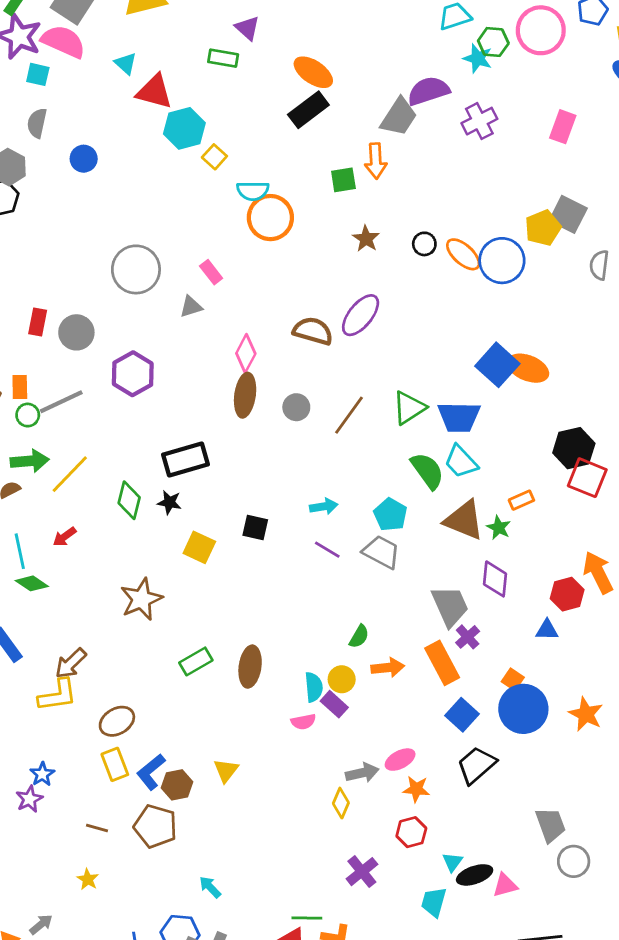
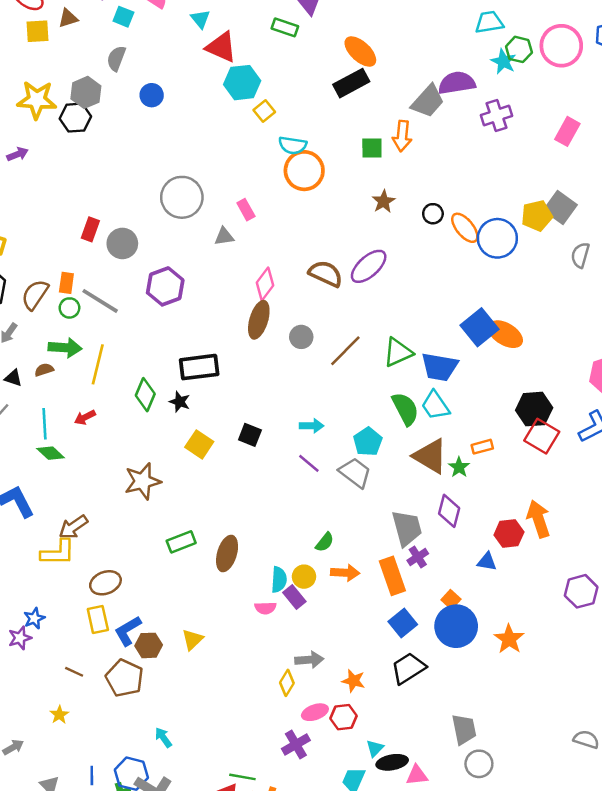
gray line: (61, 402) -> (100, 301), turned 48
yellow line: (70, 474) -> (98, 364), turned -39
pink ellipse: (400, 760) -> (315, 712), moved

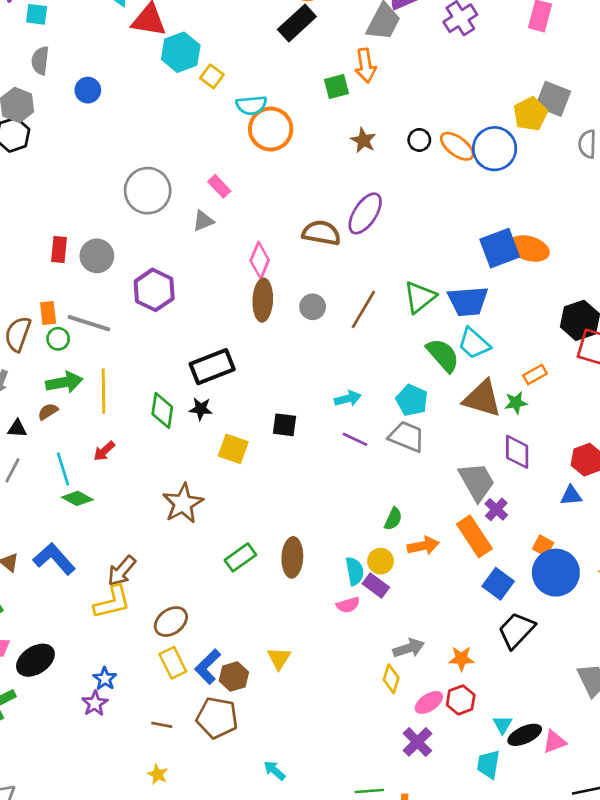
blue square: (480, 327) -> (500, 248), turned 33
green star: (459, 467) -> (516, 403), turned -30

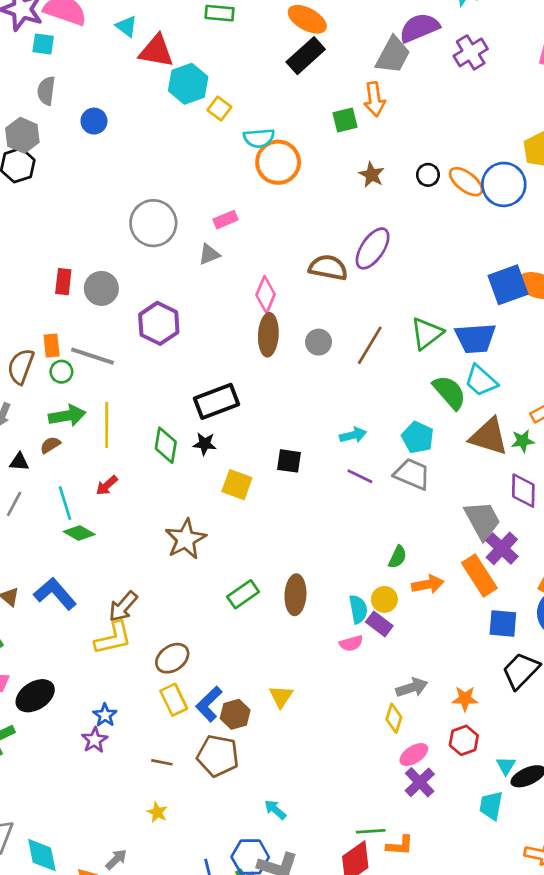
pink rectangle: (219, 186) -> (226, 220), turned -70
purple cross: (496, 509) -> (502, 548), size x1.4
blue square: (498, 584) -> (503, 624), turned -32
pink ellipse: (429, 702) -> (414, 755), moved

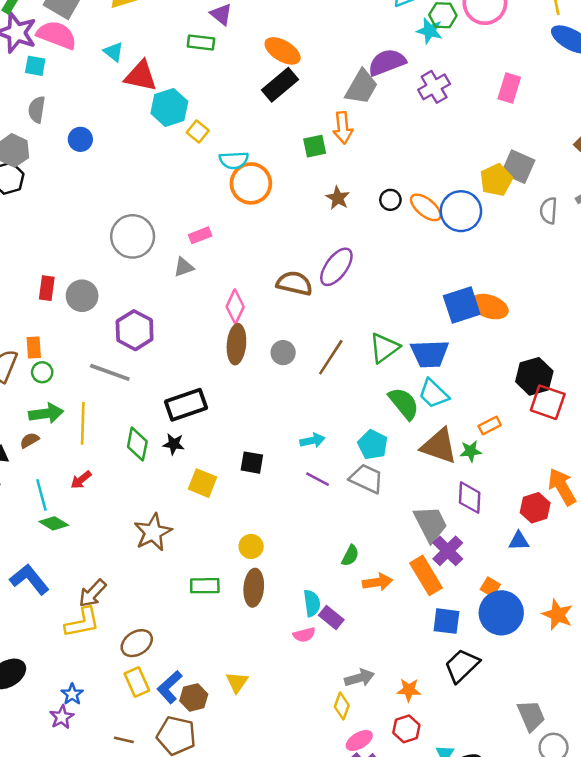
gray line: (93, 356) -> (110, 372), moved
green rectangle: (243, 594) -> (205, 586), turned 32
yellow circle: (384, 599) -> (251, 546), moved

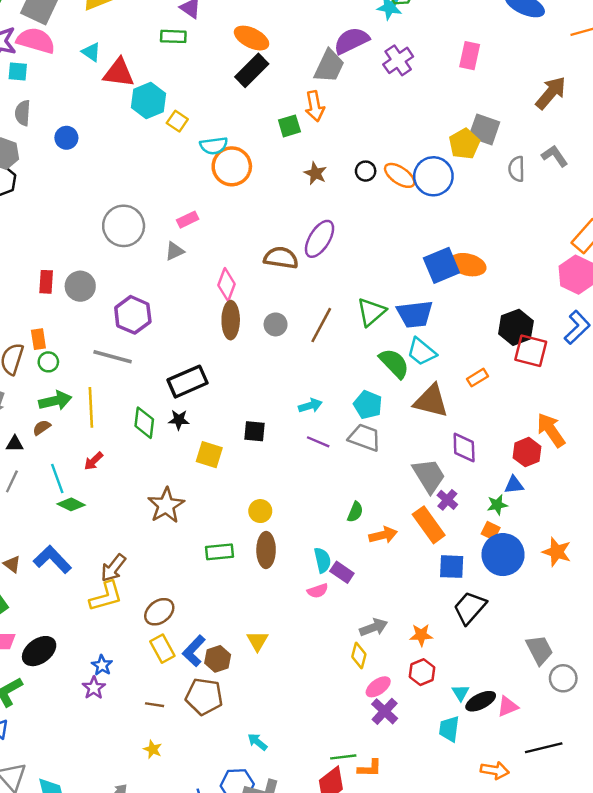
green star: (471, 451) -> (497, 505), moved
purple cross: (448, 551) -> (447, 500), size x0.7

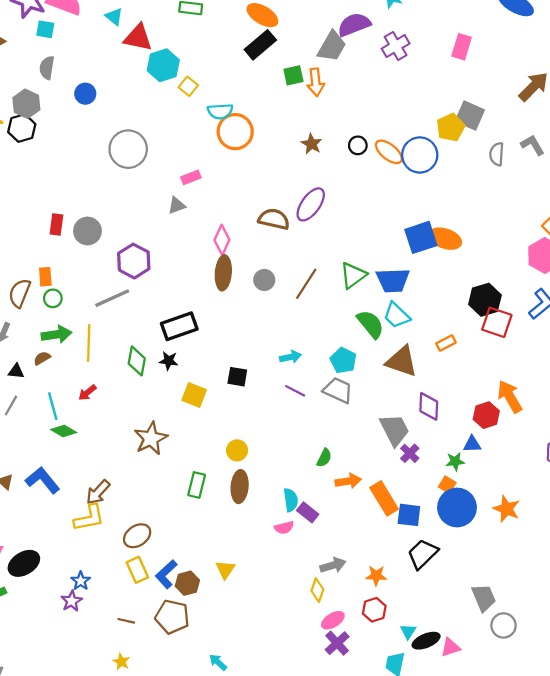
green square: (289, 126) -> (293, 75), moved
gray circle: (124, 226) -> (128, 149), moved
gray line: (113, 357) -> (112, 298), turned -44
orange rectangle: (429, 525) -> (384, 498), moved
green rectangle: (219, 552) -> (197, 485), turned -75

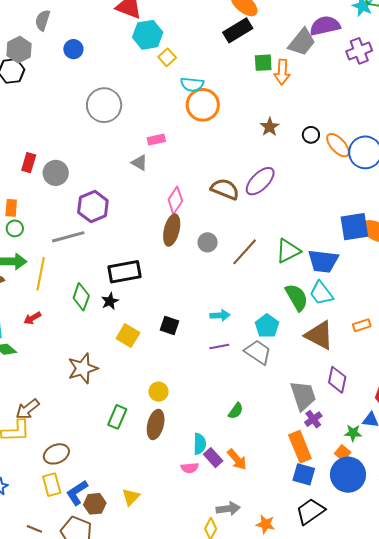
gray triangle: (177, 205) -> (139, 163), turned 42
black star: (169, 361) -> (110, 301), turned 30
purple line: (295, 391) -> (219, 346), turned -48
orange arrow: (348, 481) -> (237, 459), moved, turned 50
orange rectangle: (384, 498) -> (300, 447), moved

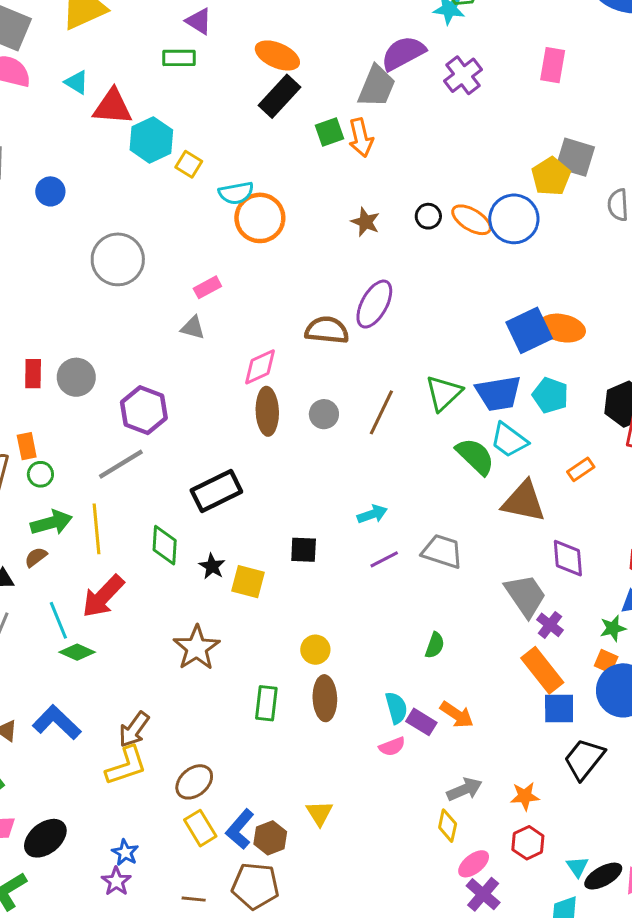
pink diamond: (175, 200) -> (260, 367), turned 48
black star: (110, 301) -> (212, 566), moved
red arrow: (32, 318) -> (103, 596), size x1.8
cyan pentagon: (267, 326) -> (550, 395), moved

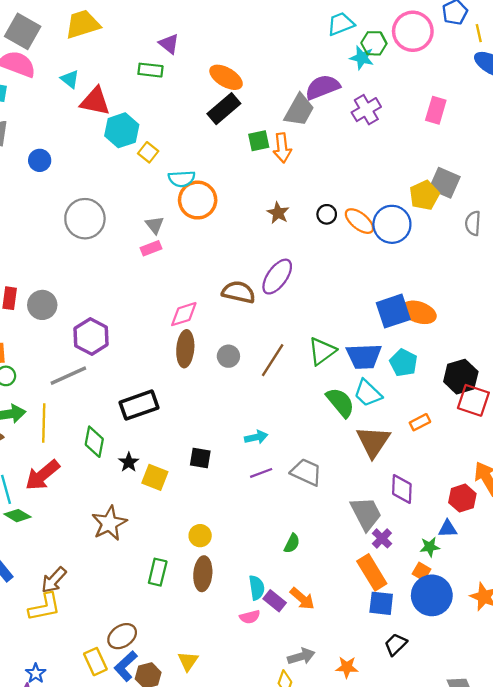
gray triangle: (193, 328) -> (155, 225), moved, turned 30
brown triangle: (524, 502) -> (373, 442), turned 45
black trapezoid: (584, 759) -> (396, 644), size x0.7
brown ellipse: (194, 782) -> (122, 636), moved

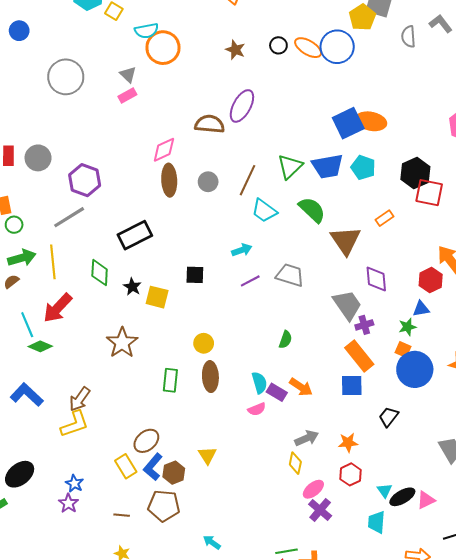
cyan trapezoid: (368, 393) -> (264, 211), moved
purple cross: (382, 538) -> (364, 325), turned 36
blue square: (381, 603) -> (352, 386), moved

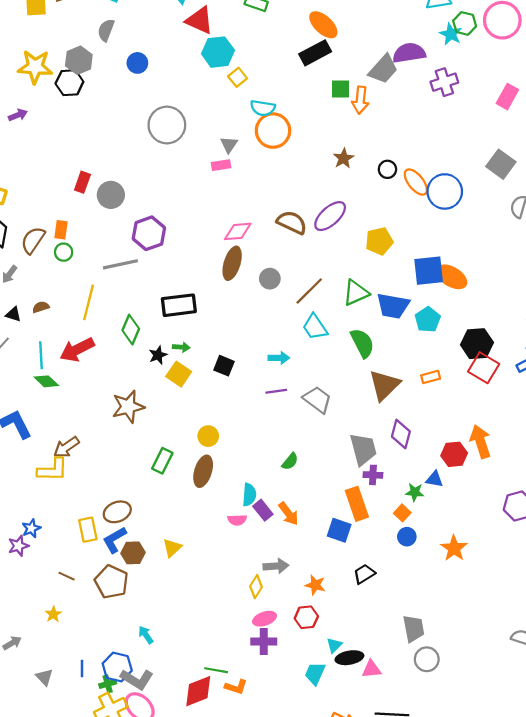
yellow pentagon: (362, 17) -> (379, 241), moved
green arrow: (22, 258) -> (181, 347), moved, size x0.6
blue circle: (415, 369) -> (407, 537), size x0.5
purple cross: (320, 510) -> (264, 641), turned 30

